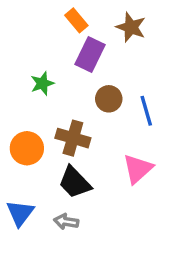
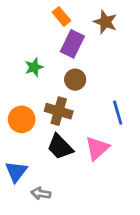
brown circle: (109, 99) -> (75, 80), moved
blue line: (146, 111) -> (118, 113), moved
pink triangle: (138, 169) -> (97, 148), moved
gray arrow: (66, 222) -> (41, 193), moved

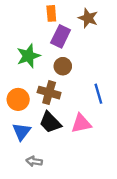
orange rectangle: (61, 16) -> (51, 13), turned 35
green star: (34, 67) -> (28, 56), size x1.5
pink triangle: (97, 148) -> (81, 123), turned 30
blue triangle: (16, 172) -> (22, 132), moved

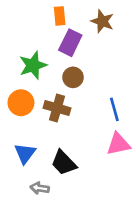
orange circle: (18, 99) -> (21, 103), moved
black trapezoid: (50, 122) -> (64, 163), moved
pink triangle: (81, 123) -> (118, 144), moved

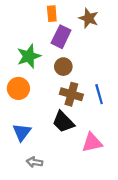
brown cross: (57, 108) -> (71, 94), moved
pink triangle: (118, 144) -> (92, 143), moved
black trapezoid: (64, 163) -> (63, 122), moved

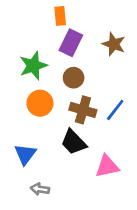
brown star: (89, 18) -> (114, 44), moved
orange circle: (18, 88) -> (40, 103), moved
blue line: (99, 94) -> (115, 110), turned 54

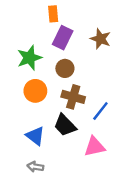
blue line: (115, 110) -> (100, 111), moved
blue triangle: (25, 154) -> (35, 136), moved, turned -30

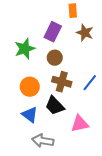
orange rectangle: (53, 14) -> (73, 11), moved
orange circle: (35, 91) -> (30, 87), moved
blue line: (100, 111) -> (90, 83), moved
gray arrow: (35, 167) -> (43, 141), moved, size x1.5

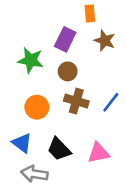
green star: (25, 49) -> (31, 60), turned 30
black trapezoid: (55, 106) -> (59, 149), moved
blue triangle: (30, 115) -> (22, 143), moved
gray arrow: (43, 141) -> (34, 174), moved

